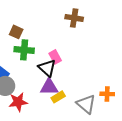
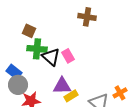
black triangle: (47, 68) -> (51, 57), moved
orange cross: (107, 94) -> (120, 93), turned -32

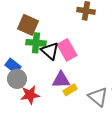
brown square: (29, 31) -> (28, 25), size x1.5
pink rectangle: (68, 56) -> (67, 50), size x1.5

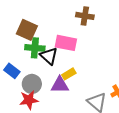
pink rectangle: (67, 50) -> (66, 43), moved, turned -50
gray circle: (17, 79) -> (32, 84), moved
yellow rectangle: (70, 90) -> (69, 74), moved

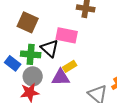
green cross: (35, 48) -> (31, 54), moved

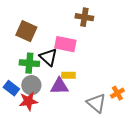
blue rectangle: (13, 63) -> (11, 88), moved
yellow rectangle: (70, 66) -> (68, 75), turned 32

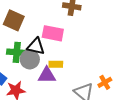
black triangle: (48, 57) -> (36, 46), turned -30
gray circle: (31, 85) -> (30, 59), moved

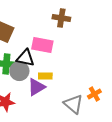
purple triangle: (47, 75) -> (36, 87), turned -30

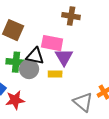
purple triangle: (36, 87) -> (64, 57), moved, turned -30

